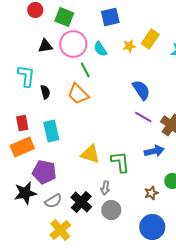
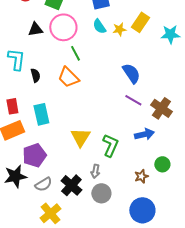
cyan semicircle: (100, 49) -> (99, 26), moved
yellow triangle: (90, 154) -> (80, 137), turned 45
green L-shape: (120, 162) -> (110, 145), turned 30
purple pentagon: (44, 172) -> (34, 155), turned -30

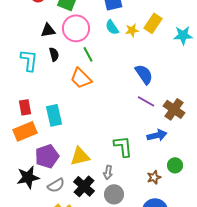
black semicircle: (35, 75) -> (54, 54), moved
yellow triangle: (80, 137) -> (80, 156), moved, turned 45
green L-shape: (110, 145) -> (123, 146), turned -30

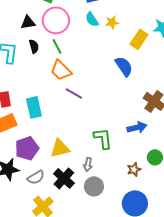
yellow rectangle: (153, 23) -> (139, 39), moved
green line: (88, 54) -> (57, 46), moved
purple line: (146, 101) -> (74, 93), moved

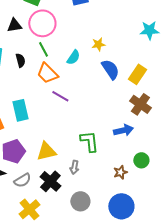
cyan semicircle: (92, 19) -> (73, 57), moved, turned -112
yellow star: (112, 22) -> (98, 44), moved
yellow rectangle: (139, 39) -> (137, 74), moved
black semicircle: (34, 46) -> (20, 60), moved
gray circle: (94, 186) -> (80, 201), moved

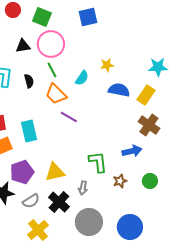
cyan star: (149, 30) -> (158, 67), moved
blue semicircle: (110, 69) -> (119, 90), turned -45
brown star: (120, 172) -> (120, 181), moved
gray circle: (80, 201) -> (89, 222), size x1.4

